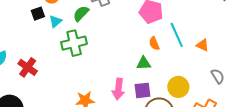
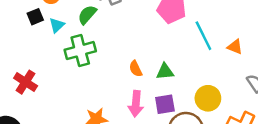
orange semicircle: (154, 43) -> (136, 69), moved

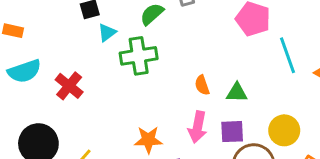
cyan triangle: (57, 25) -> (107, 33), moved

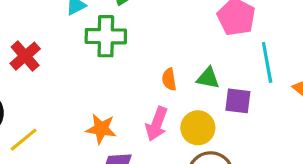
green triangle: (237, 93) -> (208, 78), moved
yellow circle: (284, 130) -> (198, 128), moved
purple square: (232, 132) -> (238, 101), moved

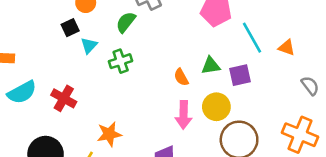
green cross: (106, 36) -> (121, 61), size x0.7
orange star: (101, 129) -> (109, 134), moved

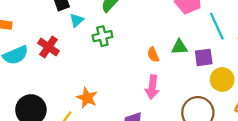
red cross: (64, 98) -> (48, 47), moved
yellow circle: (216, 107) -> (222, 80), moved
orange star: (109, 134) -> (87, 98), turned 30

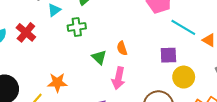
cyan line: (217, 26) -> (183, 27), turned -40
green triangle: (179, 47) -> (99, 57), moved, turned 42
orange star: (87, 98) -> (57, 83), turned -30

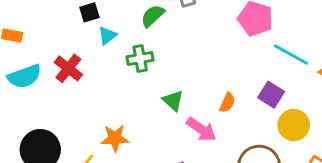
orange semicircle: (122, 48) -> (227, 103), moved, turned -136
purple square: (168, 55) -> (271, 95), turned 36
pink arrow: (118, 78) -> (201, 129), turned -65

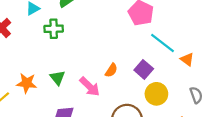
green triangle: (173, 101) -> (57, 78), moved

